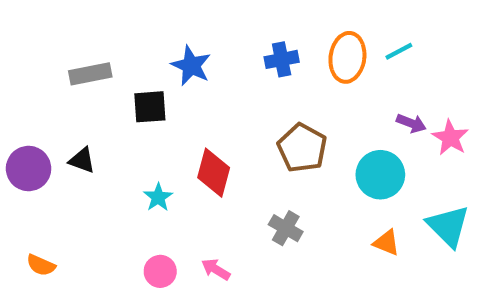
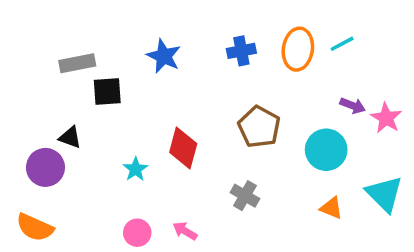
black square: (150, 107) -> (107, 91), moved
purple circle: (29, 169) -> (45, 167), moved
orange semicircle: (41, 265) -> (35, 227), size x1.5

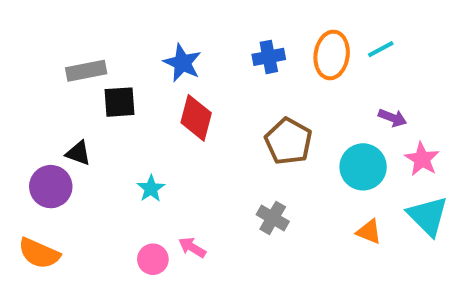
pink star: (386, 118) -> (422, 159), moved
red diamond: (183, 148) -> (196, 118), moved
pink arrow: (185, 231) -> (192, 247), moved

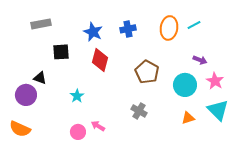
blue cross: (269, 57) -> (128, 29), moved
gray rectangle: (86, 71) -> (41, 24), moved
orange triangle: (369, 232) -> (188, 118), turned -40

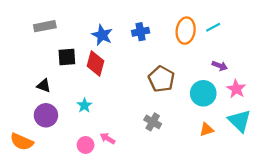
red diamond: (100, 60) -> (95, 64), moved
purple circle: (26, 95) -> (46, 115), moved

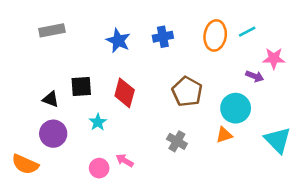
black square: (67, 57) -> (81, 86), moved
red diamond: (95, 64) -> (125, 93), moved
pink star: (236, 89) -> (274, 58), moved, turned -30
orange triangle: (207, 130) -> (224, 135), moved

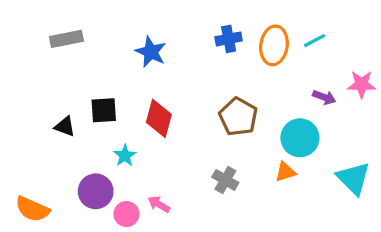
blue cross: (163, 37) -> (229, 39), moved
pink star: (274, 58) -> (362, 84), moved
purple circle: (53, 134) -> (96, 191), moved

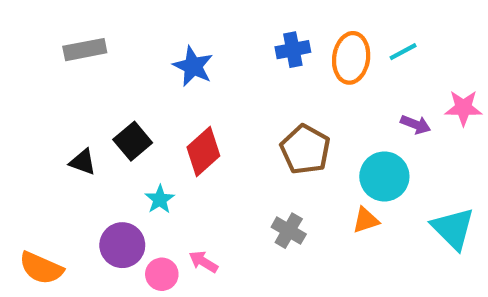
black square: (104, 110) -> (133, 141), turned -36
red diamond: (159, 118) -> (203, 152), turned 33

